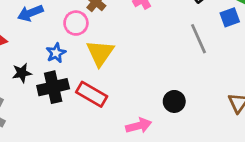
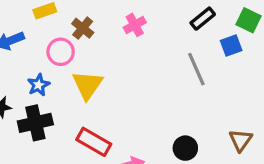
red rectangle: (92, 94) -> (94, 142), moved
black circle: (174, 101) -> (185, 148), moved

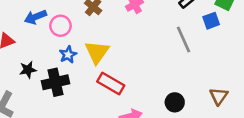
pink circle: (61, 52) -> (60, 26), moved
blue star: (38, 85) -> (68, 55), moved
red rectangle: (94, 142) -> (111, 84), moved

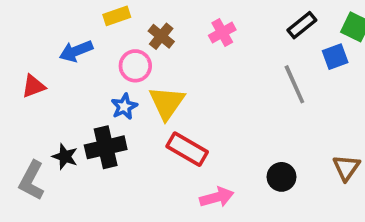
pink circle: (60, 26) -> (135, 66), moved
black star: (28, 70) -> (65, 157), moved, turned 30

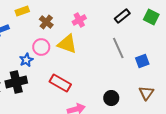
blue square: (335, 57) -> (142, 61), moved
pink circle: (135, 66) -> (41, 47), moved
yellow triangle: (167, 103) -> (67, 44), moved, turned -45

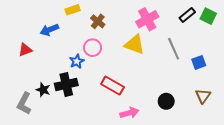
black rectangle: (122, 16) -> (187, 15), moved
pink cross: (79, 20) -> (147, 19), moved, size x1.5
yellow triangle: (67, 44) -> (135, 45), moved

